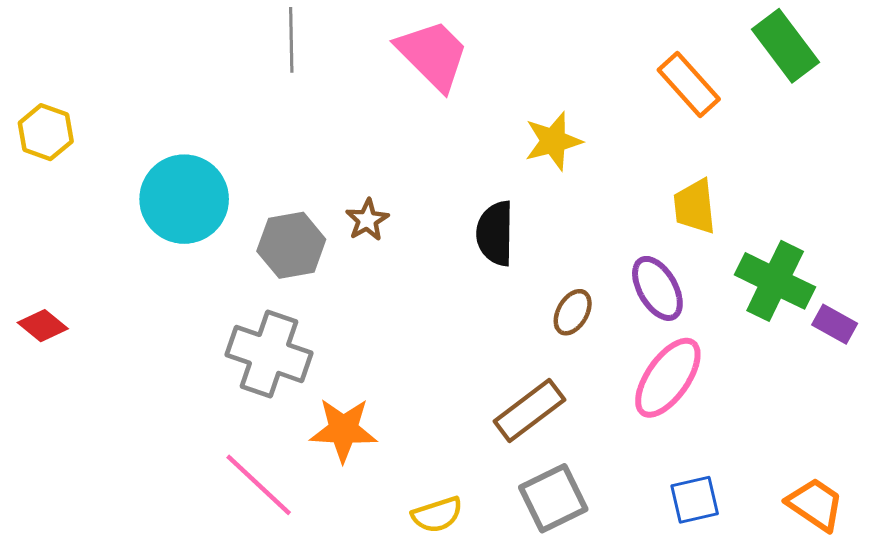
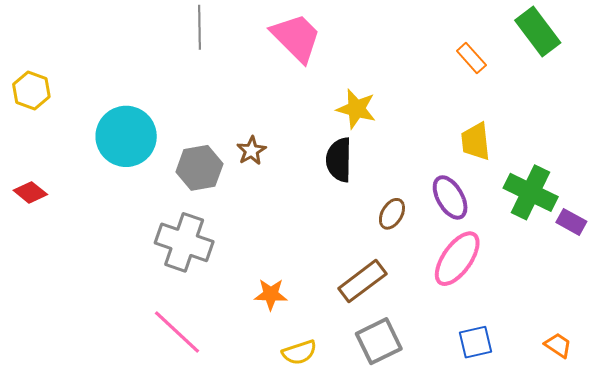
orange rectangle: (689, 85) -> (471, 58), size x0.7
yellow star: (553, 141) -> (356, 109), moved, turned 30
red diamond: (43, 326) -> (30, 192), moved
orange star: (343, 430) -> (271, 294), moved, size x0.7
orange trapezoid: (815, 504) -> (558, 345), size x0.7

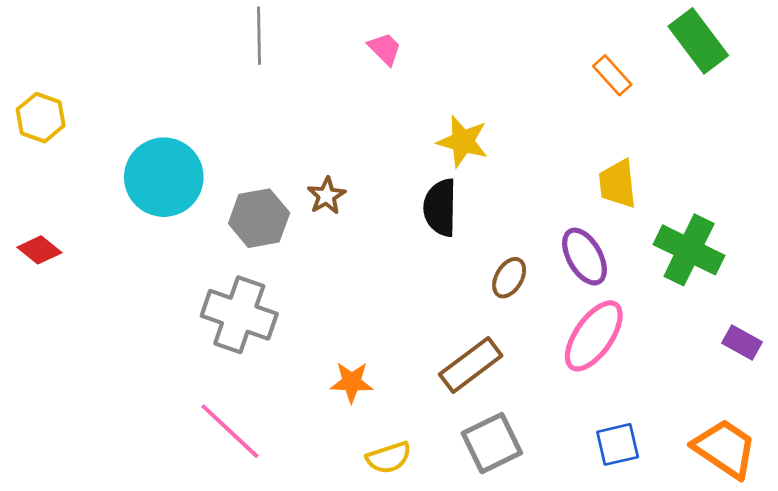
pink trapezoid: (296, 38) -> (385, 49), size x0.5
purple rectangle: (571, 222) -> (742, 343), moved
orange trapezoid: (558, 345) -> (725, 448), size x1.8

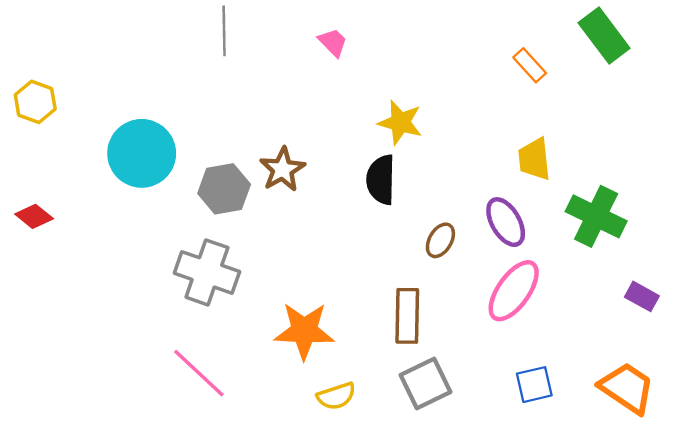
brown star: (327, 196) -> (282, 169), size x1.4
brown rectangle: (471, 365) -> (407, 316), turned -52
orange star: (352, 382) -> (304, 331), size x1.6

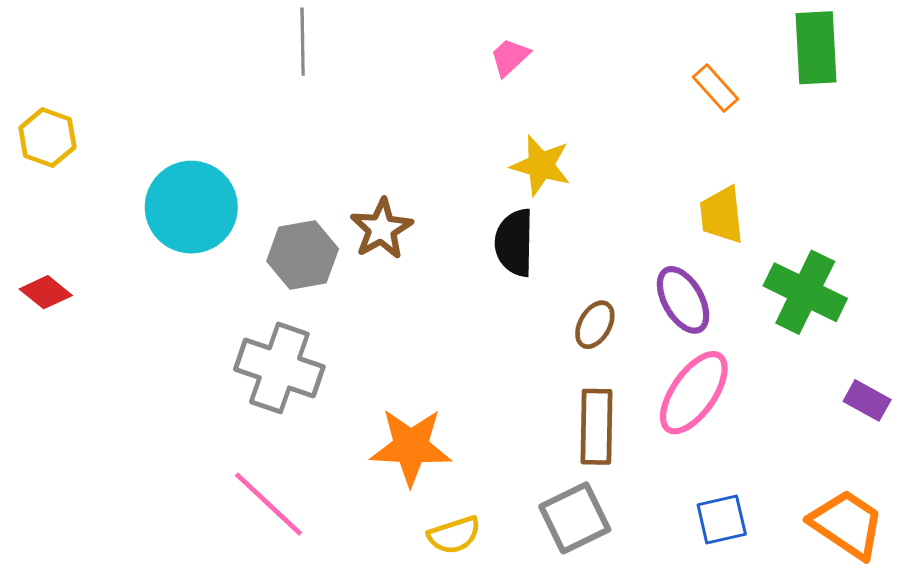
green rectangle: (604, 35) -> (816, 48), turned 34
pink trapezoid: (333, 42) -> (510, 57), moved, turned -88
brown rectangle: (407, 316) -> (596, 427), moved

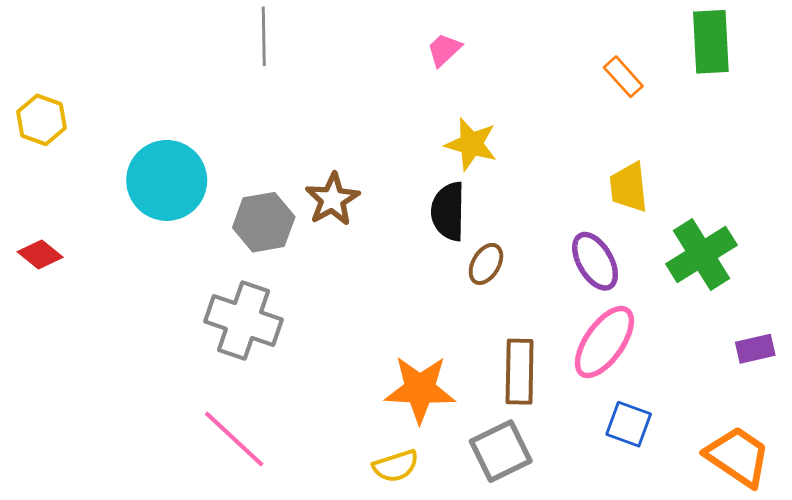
green cross: (805, 292) -> (701, 254), turned 32
brown ellipse: (595, 325) -> (486, 264), moved
purple rectangle: (867, 400) -> (755, 349), turned -42
orange star: (411, 447) -> (420, 389), moved
blue square: (722, 520) -> (629, 424), moved, turned 33

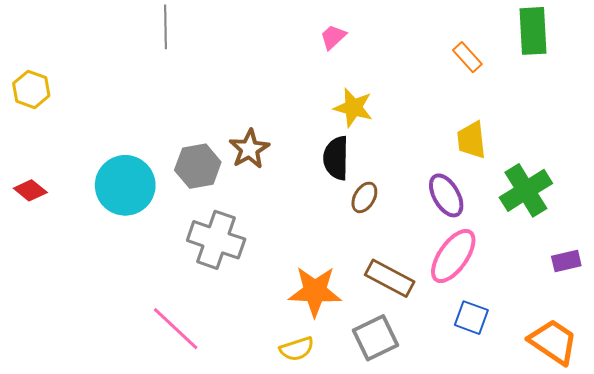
gray line: (264, 36) -> (166, 27), moved
cyan circle: (167, 180) -> (125, 185), moved
gray cross: (243, 320) -> (216, 240), moved
brown rectangle: (520, 372) -> (390, 278), turned -63

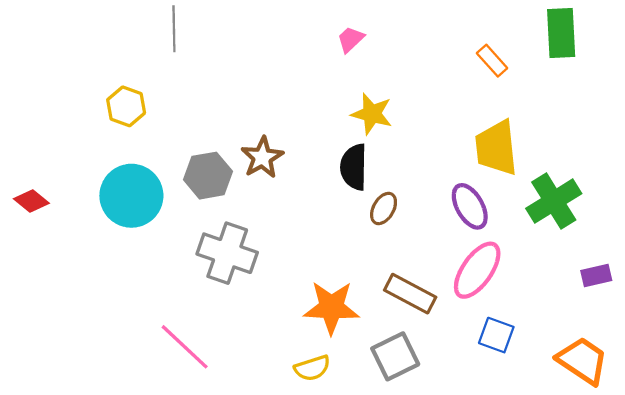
yellow hexagon: (31, 89) -> (126, 106), moved
yellow trapezoid: (471, 140) -> (496, 148), size x1.4

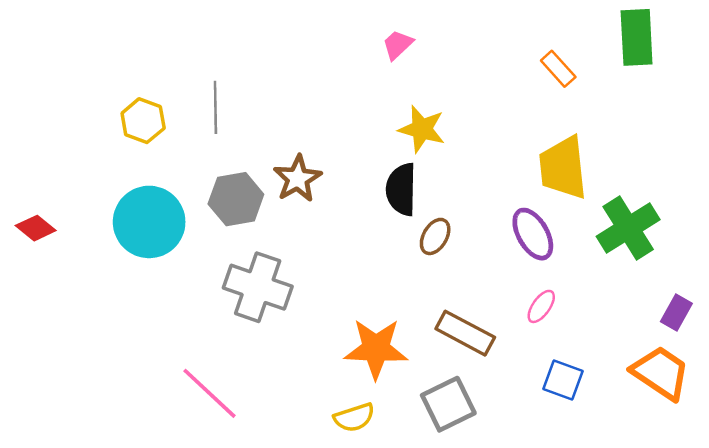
gray line: (174, 29) -> (215, 107), moved
pink ellipse: (477, 270) -> (541, 306), size x0.5
purple rectangle: (596, 276) -> (676, 312), turned -48
orange trapezoid: (582, 361) -> (661, 373), moved

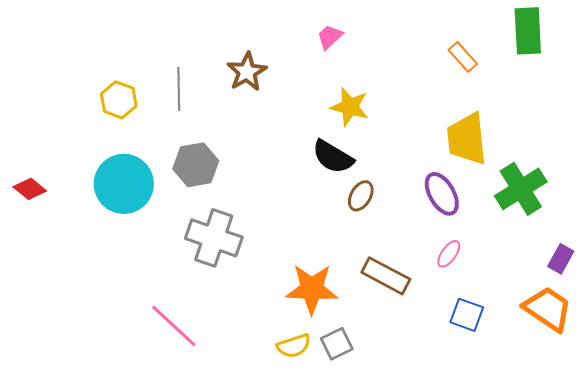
brown star: (298, 179) -> (247, 72), moved
black semicircle: (401, 189) -> (333, 157), turned -60
gray square: (448, 404) -> (337, 344), moved, size x0.7

